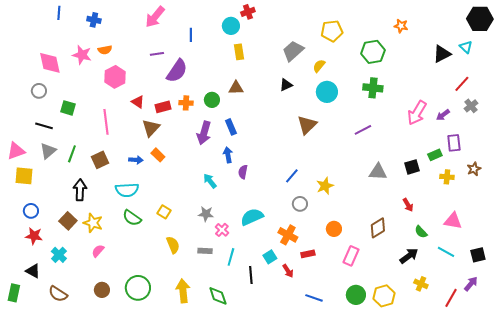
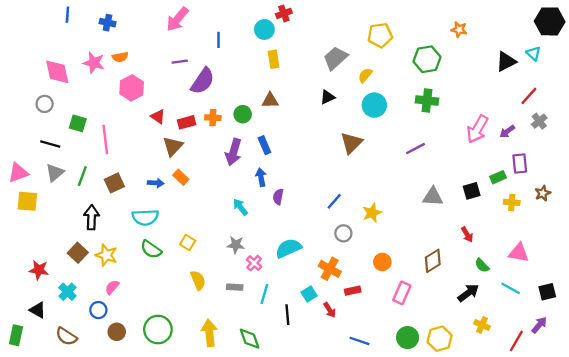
pink line: (106, 122) -> (105, 139), moved
blue circle: (31, 211) -> (98, 310), moved

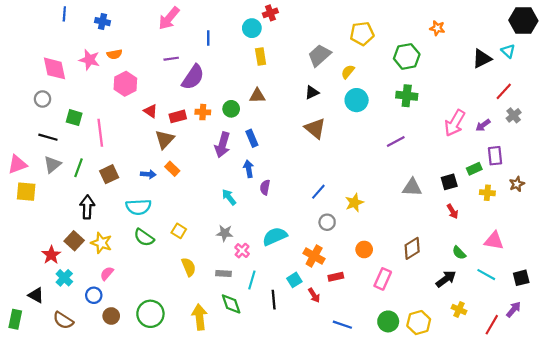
brown triangle: (351, 143) -> (315, 128), moved, turned -35
red arrow: (467, 234) -> (452, 211), moved
red star: (39, 270) -> (51, 255), moved, turned 30
green diamond: (250, 339) -> (231, 304), moved

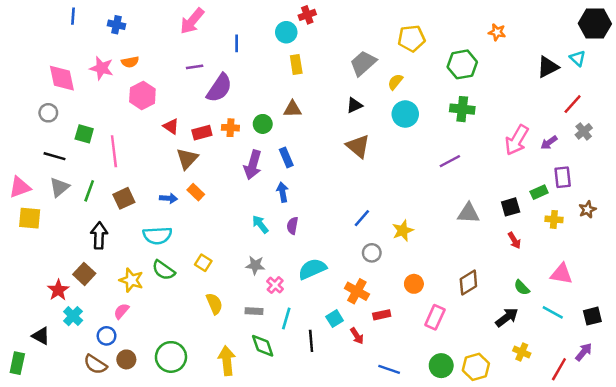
purple semicircle: (265, 187) -> (292, 226), moved
yellow star: (101, 243) -> (131, 280), moved
brown semicircle: (63, 320) -> (95, 364), moved

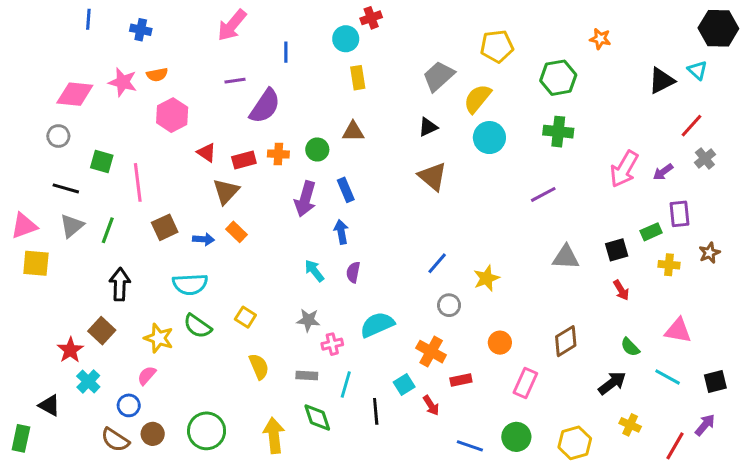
pink diamond: (62, 78) -> (75, 94), turned -72
yellow semicircle: (395, 82) -> (477, 99), size x1.5
brown square: (124, 198) -> (165, 227), moved
pink cross: (275, 285) -> (332, 344), turned 35
green circle: (441, 366) -> (516, 437), moved

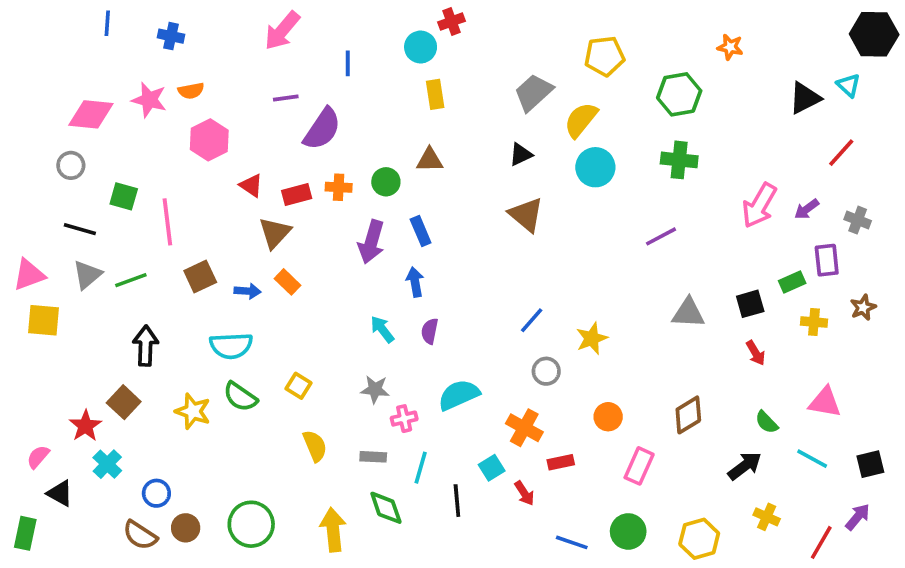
gray cross: (705, 158) -> (858, 220), moved, turned -30
green line: (108, 230) -> (131, 280), turned 50
pink semicircle: (147, 376) -> (38, 457), moved

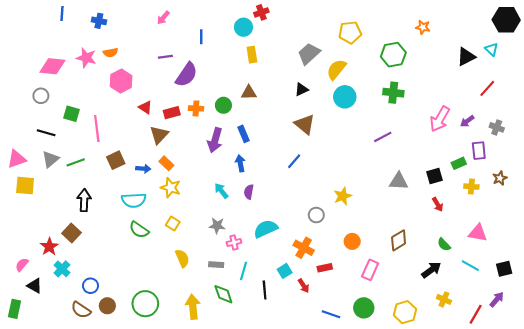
pink arrow: (282, 31) -> (163, 18), size x0.6
blue line: (532, 320) -> (294, 161), moved
yellow star: (193, 411) -> (171, 188), moved

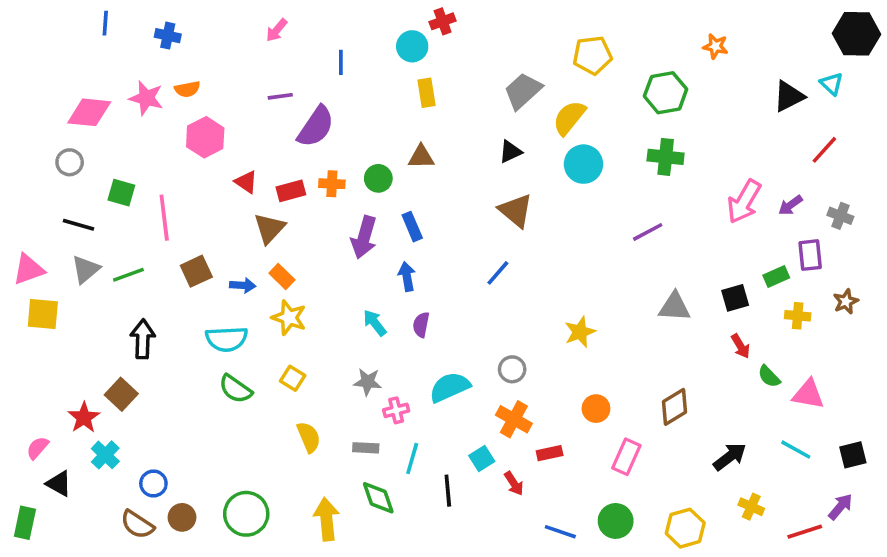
gray circle: (316, 215) -> (512, 369), moved
green semicircle: (444, 245) -> (769, 376), moved
red line: (476, 314) -> (805, 532), turned 42

